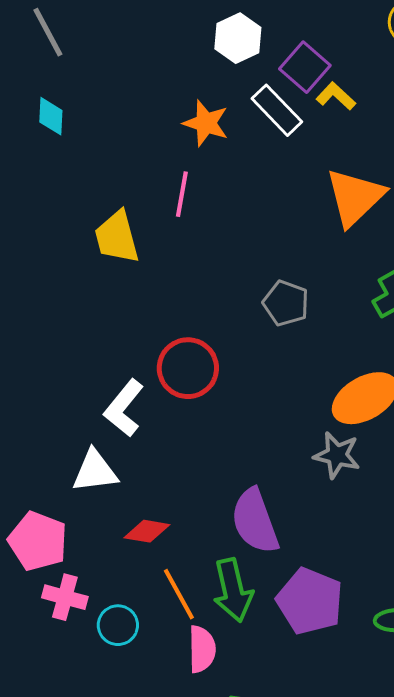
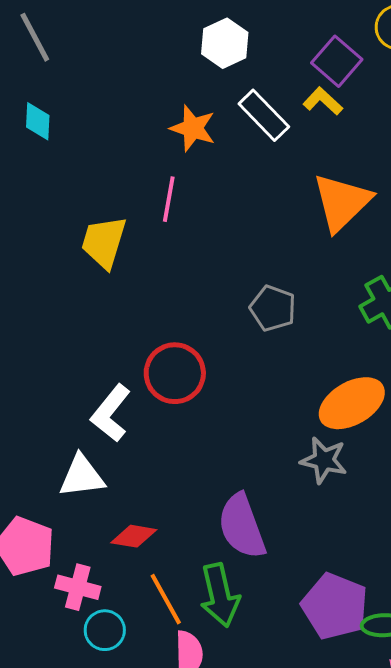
purple square: (305, 67) -> (337, 61), moved
yellow trapezoid: (117, 237) -> (104, 242), turned 32
pink cross: (65, 597) -> (78, 587), moved
purple pentagon: (310, 601) -> (335, 606), moved

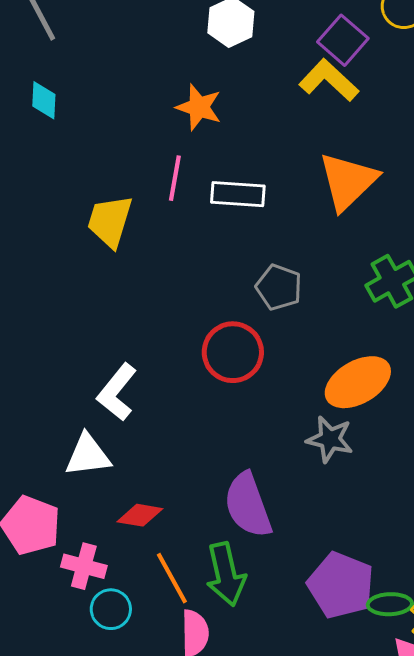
yellow L-shape: (323, 101) -> (329, 80), size x1.5
white rectangle: (264, 115) -> (238, 194), moved, turned -42
red circle: (175, 373) -> (233, 352), moved

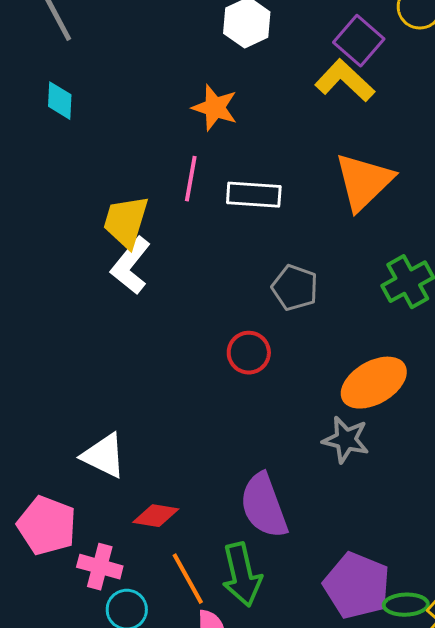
red circle: (233, 352) -> (249, 353), size x0.7
white L-shape: (117, 392) -> (131, 266), moved
white triangle: (88, 455) -> (104, 456), turned 33

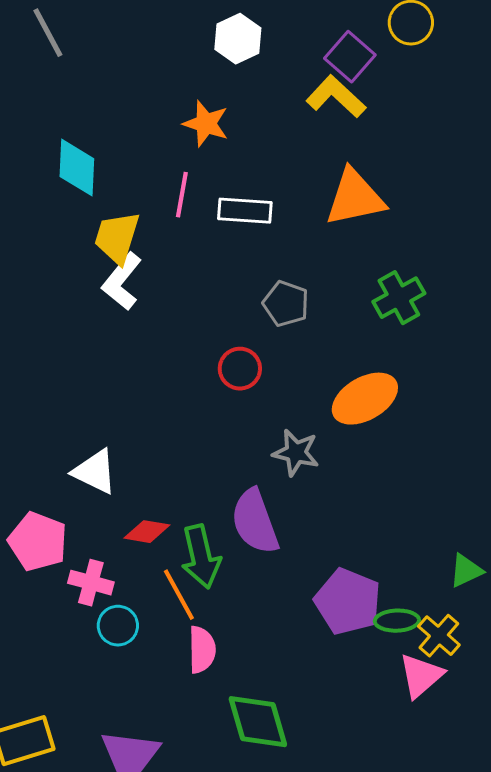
cyan diamond: (60, 101) -> (77, 168), moved, size x1.5
orange triangle: (364, 182) -> (355, 198), turned 32
gray star: (346, 440) -> (296, 453), moved
green arrow: (242, 575) -> (201, 557), moved

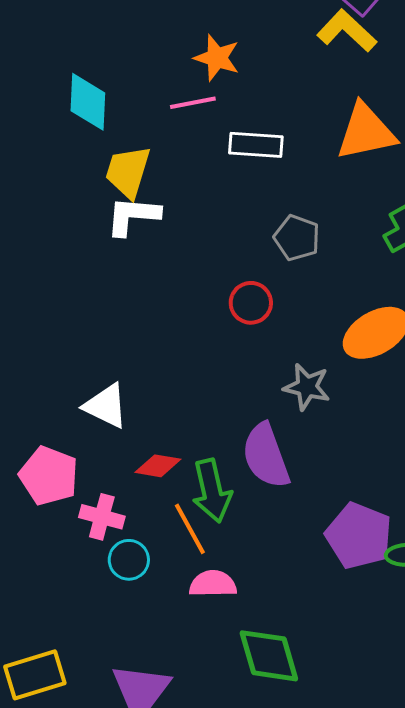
pink line: (182, 195) -> (193, 103), moved, turned 69
white L-shape: (122, 282) -> (133, 216), turned 56
pink semicircle: (202, 650) -> (213, 584), turned -90

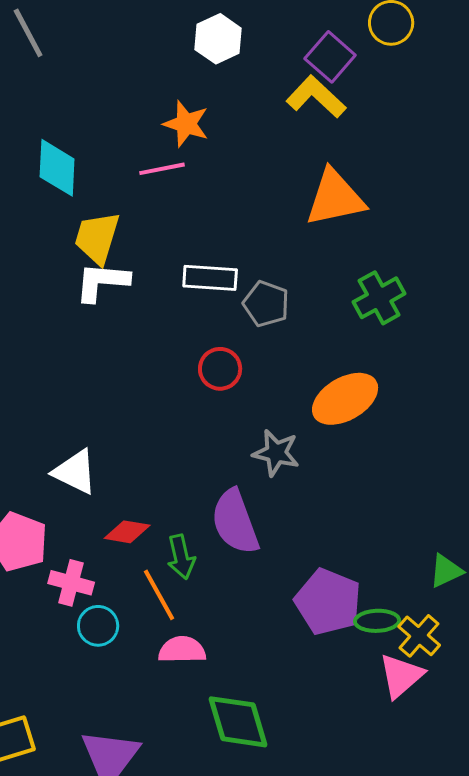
white rectangle: (256, 145) -> (210, 278), moved
green arrow: (212, 491) -> (181, 557), size x0.7

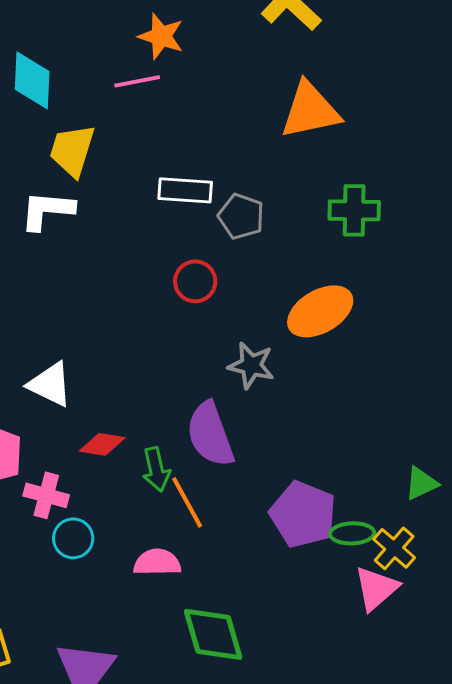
white L-shape: (102, 282) -> (47, 210), moved
green cross: (379, 298) -> (354, 210), turned 30
orange line: (159, 595) -> (187, 502), moved

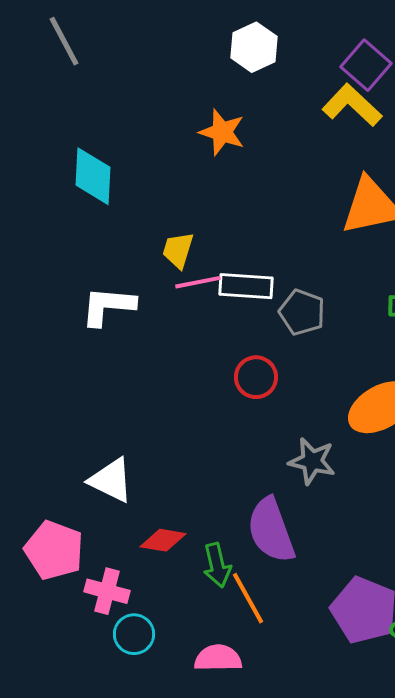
pink line: (137, 81) -> (198, 282), moved
yellow trapezoid: (72, 150) -> (178, 250), moved, size x0.7

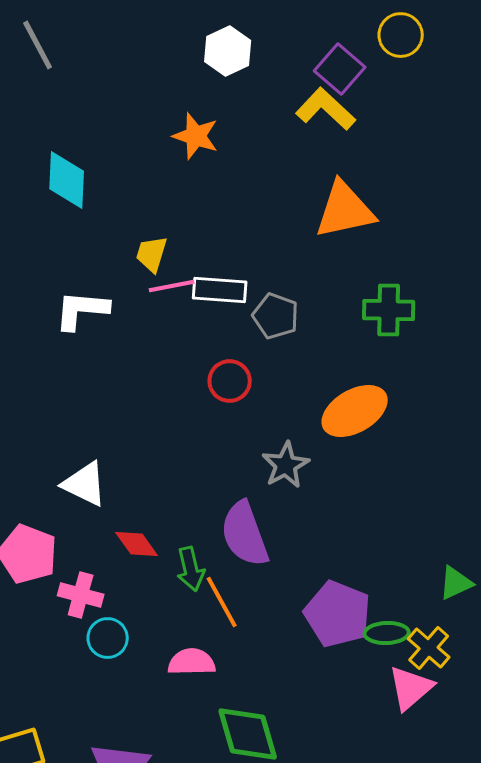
gray star: (312, 461) -> (286, 465), turned 30
red diamond: (163, 540) -> (137, 544), turned 45

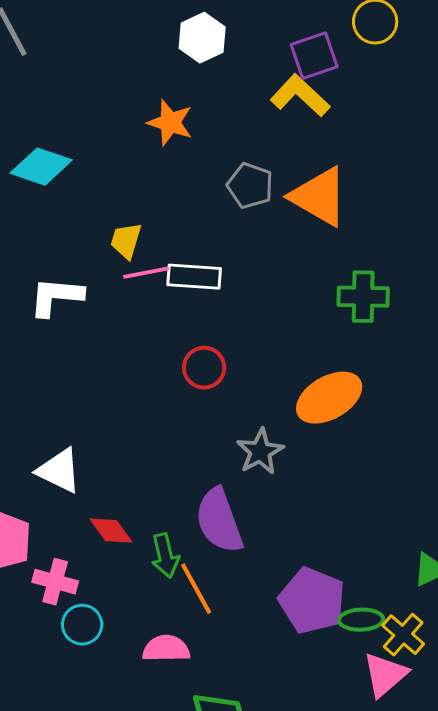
purple square: (340, 69) -> (314, 56), turned 30
cyan diamond: (67, 180) -> (41, 167), turned -74
orange triangle: (345, 210) -> (319, 197), turned 42
gray pentagon: (276, 316) -> (250, 186), moved

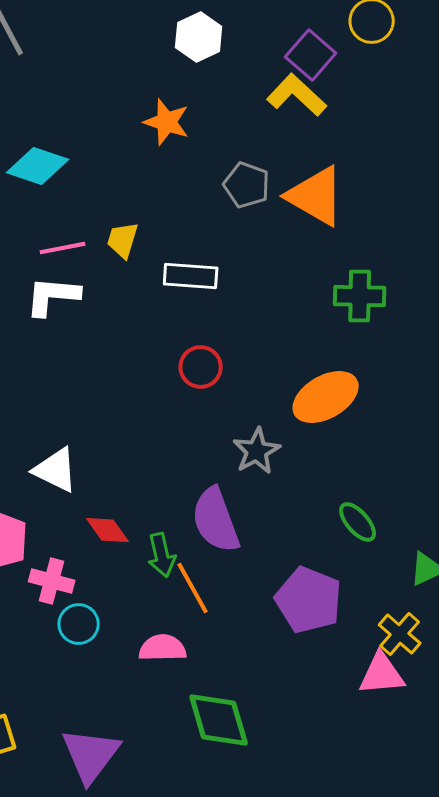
purple square: (314, 56) -> (311, 55), turned -30
pink line: (146, 273) -> (63, 248), moved
green ellipse: (361, 620) -> (358, 522), moved, turned 51
pink triangle: (385, 675) -> (382, 674), turned 36

